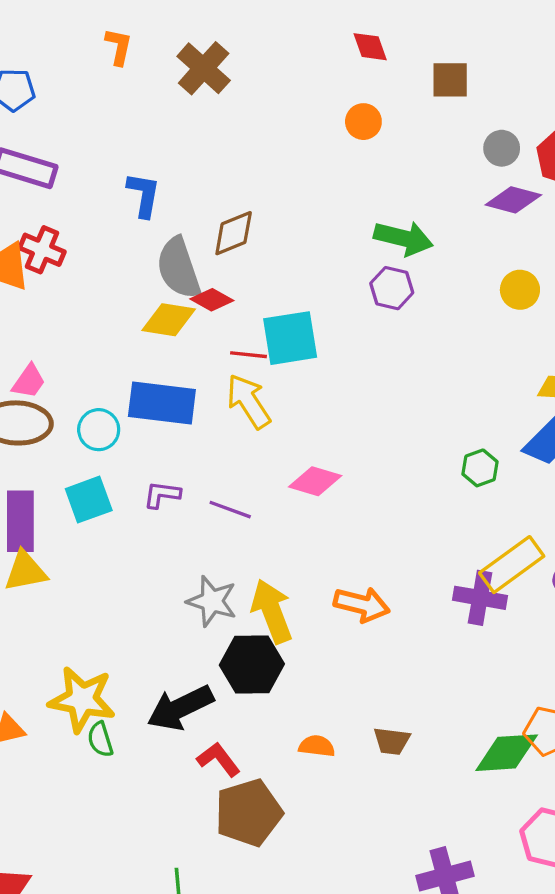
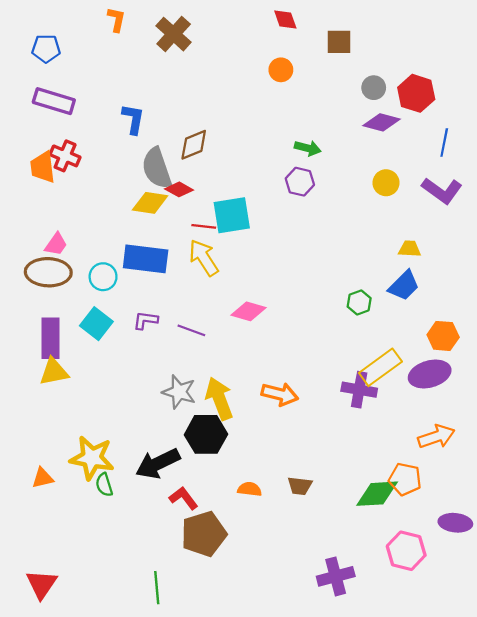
green arrow: (403, 238) -> (308, 148), size x0.7
cyan square: (89, 500) -> (96, 324), turned -32

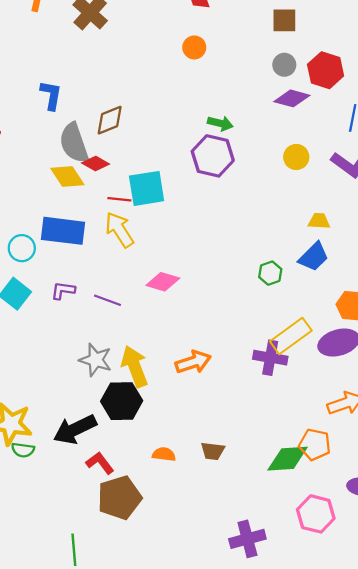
brown square: (339, 42) -> (284, 20), moved
purple hexagon: (300, 182) -> (213, 156), size x1.5
yellow diamond: (150, 203) -> (67, 177), turned 48
orange arrow: (280, 394) -> (193, 362), turned -32
green semicircle: (104, 485) -> (23, 450), turned -65

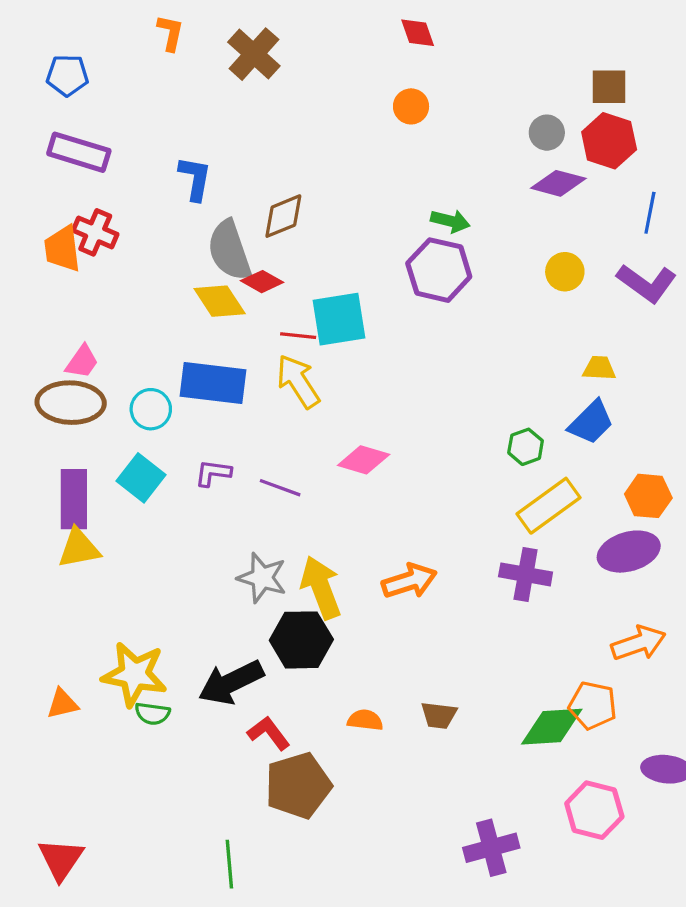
brown square: (284, 20) -> (609, 87), moved
yellow rectangle: (291, 336) -> (548, 506), moved

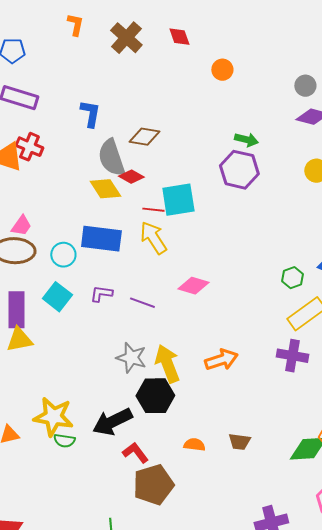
red diamond: (418, 33) -> (179, 37), moved
brown diamond: (283, 216) -> (144, 137), turned 32

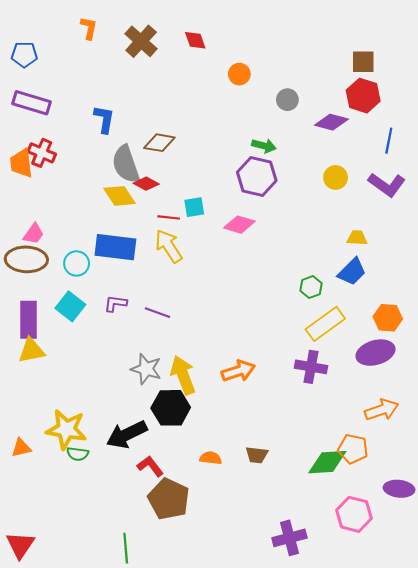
gray circle: (305, 86) -> (287, 100), moved
cyan square: (178, 200) -> (194, 207), size x0.6
pink diamond: (193, 286) -> (239, 225), moved
brown pentagon: (153, 485) -> (169, 499), turned -30

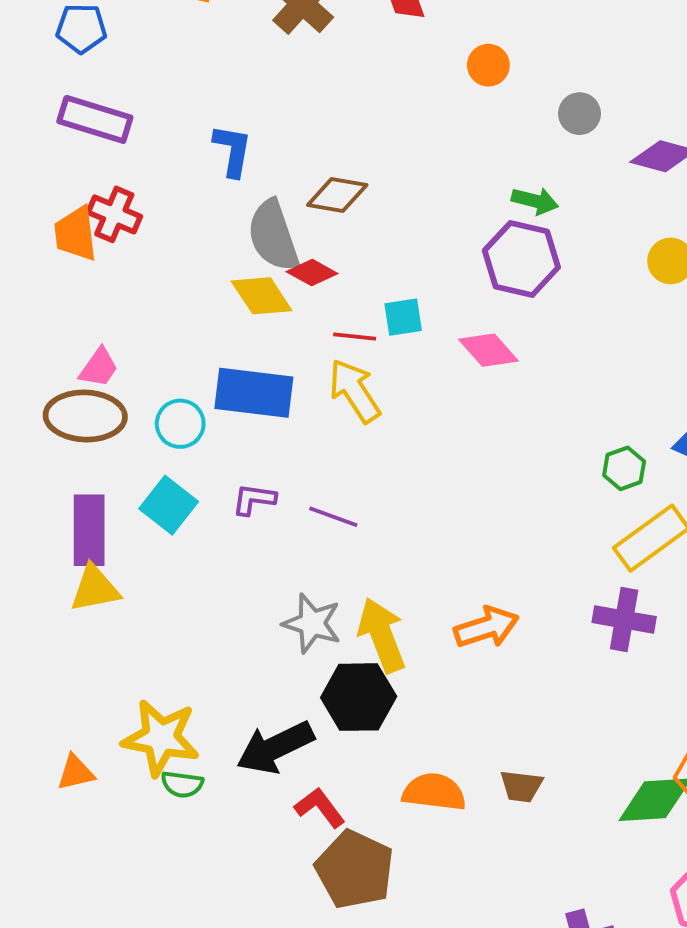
pink diamond: (239, 225) -> (488, 350), turned 32
orange semicircle: (211, 458) -> (434, 792), size x1.5

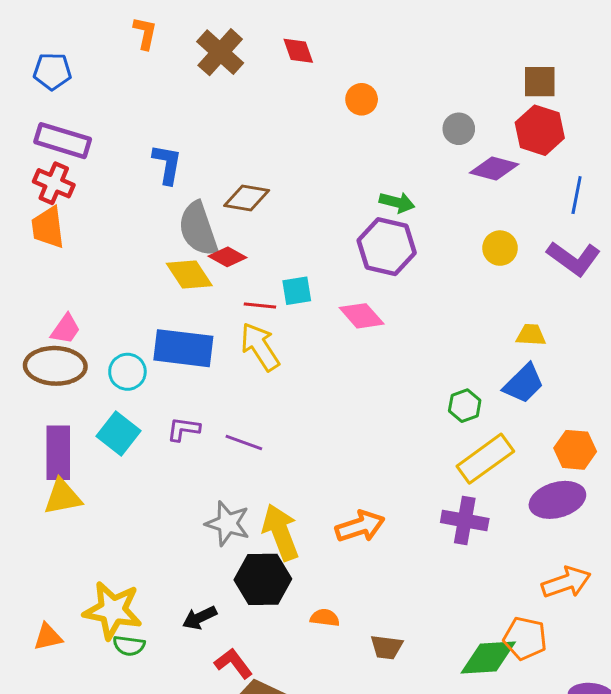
gray circle: (579, 114) -> (459, 129), moved
red cross: (114, 214) -> (54, 183), moved
black arrow: (275, 747) -> (200, 618), size x0.6
orange semicircle: (434, 792) -> (325, 618), moved, size x0.6

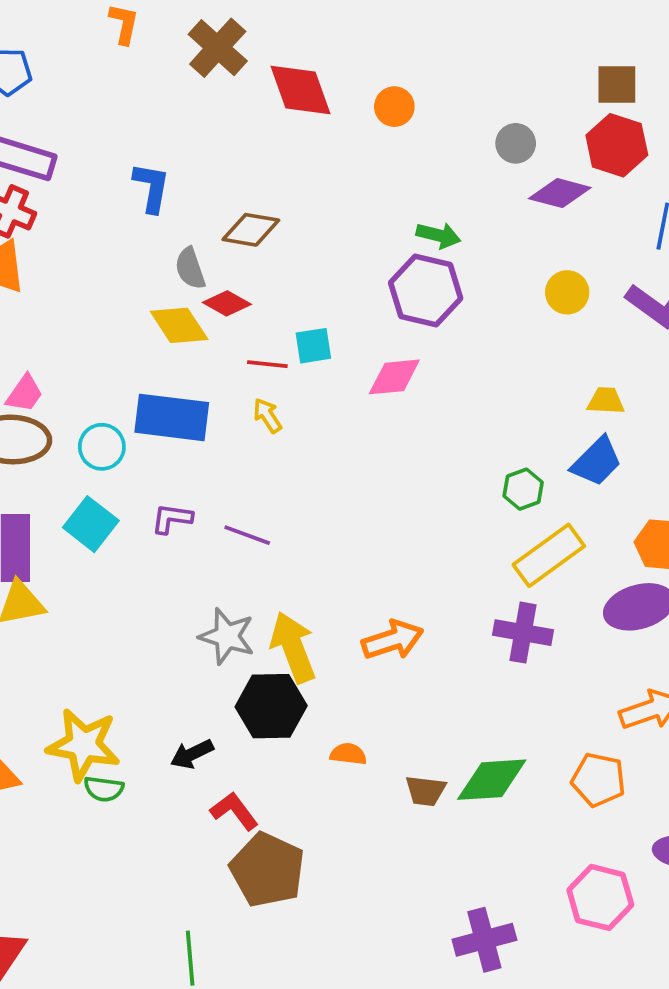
red diamond: (298, 51) -> (300, 90), moved, size x1.6
gray semicircle: (198, 229) -> (190, 268), size x0.6
pink diamond: (362, 316) -> (394, 377), turned -54
yellow arrow: (260, 347) -> (267, 416), size x0.6
green diamond: (488, 657) -> (492, 780), moved

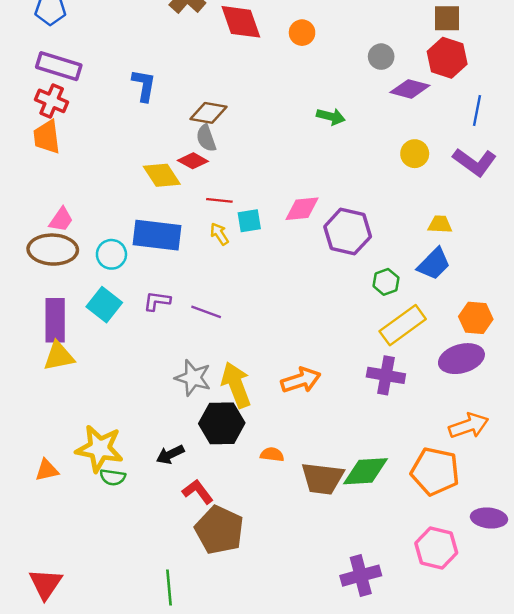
gray semicircle: (190, 268) -> (206, 138), moved
purple hexagon: (426, 290) -> (348, 232), moved
cyan square: (313, 346) -> (249, 221), moved
orange pentagon: (598, 780) -> (435, 471), size x1.4
brown trapezoid: (426, 791) -> (322, 478), size x1.6

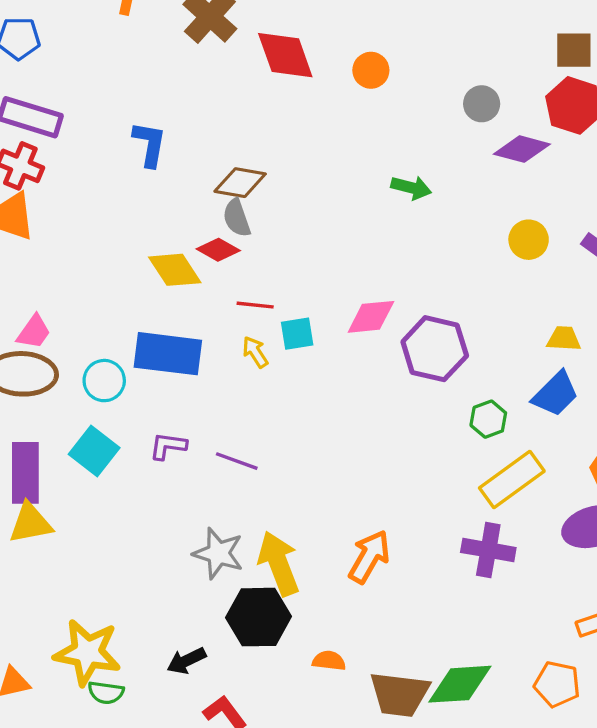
orange arrow: (301, 380) -> (369, 557), turned -42
orange pentagon: (435, 471) -> (557, 684), size x0.7

